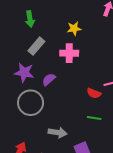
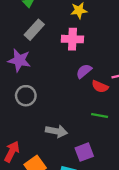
purple semicircle: (49, 79) -> (84, 71), moved
gray circle: (31, 103) -> (26, 96), size x0.7

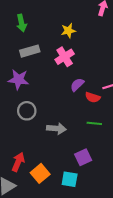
gray rectangle: (34, 30) -> (30, 51), turned 36
pink cross: (72, 39) -> (65, 57), turned -30
gray arrow: (56, 131) -> (56, 129), moved

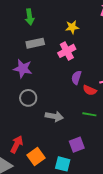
purple semicircle: (77, 85) -> (76, 78), turned -32

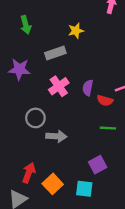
gray rectangle: (35, 43) -> (55, 53), moved
pink cross: (67, 51) -> (59, 86), moved
purple star: (23, 69) -> (19, 69), moved
gray arrow: (54, 116) -> (56, 136), moved

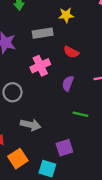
purple semicircle: (88, 88) -> (68, 83), moved
red semicircle: (105, 100) -> (71, 52), moved
gray arrow: (56, 136) -> (31, 125), moved

